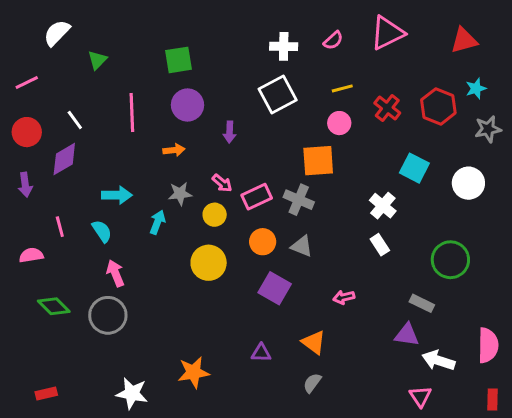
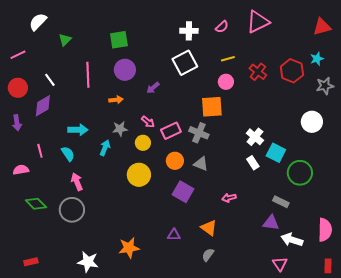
red triangle: (464, 40) -> (322, 27), moved
purple arrow: (230, 132) -> (153, 88), turned 48
cyan square: (414, 168) -> (276, 153), moved

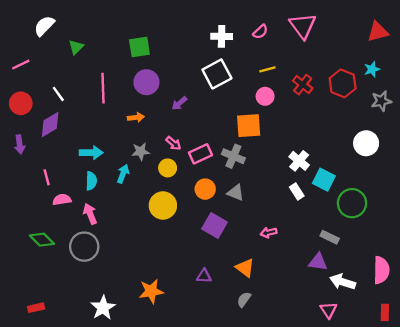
pink triangle: (258, 22) -> (303, 26), turned -40
cyan semicircle: (68, 154) -> (91, 181), moved, turned 35
pink semicircle: (21, 170) -> (62, 200), moved
white star: (88, 262) -> (103, 308), turned 30

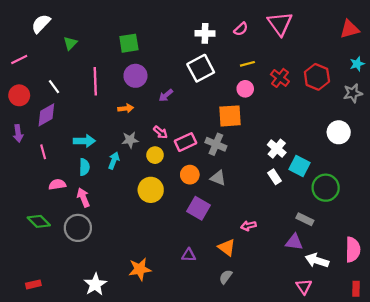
cyan star: (372, 69) -> (357, 64), moved
pink line: (47, 177) -> (43, 152), moved
pink arrow: (269, 233) -> (248, 226), moved

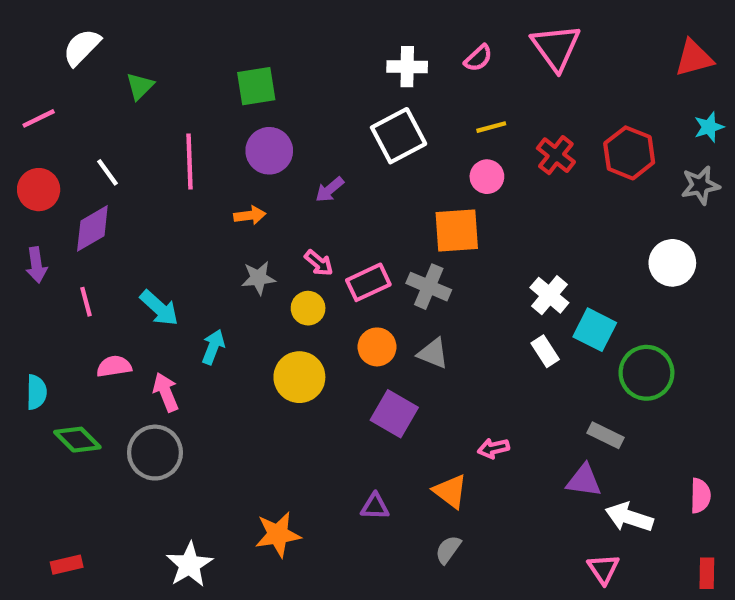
cyan arrow: (84, 141) -> (159, 308), moved, turned 42
cyan arrow: (114, 161) -> (213, 347), moved
cyan semicircle: (84, 167) -> (36, 392), moved
pink semicircle: (353, 250) -> (700, 496), size x0.7

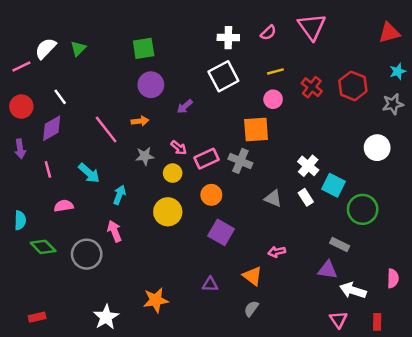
white semicircle: (82, 47) -> (46, 48), moved
pink line: (189, 162) -> (106, 129), moved, turned -36
gray triangle: (433, 353) -> (273, 198), moved
pink arrow: (166, 392) -> (115, 231), moved
red rectangle: (707, 573) -> (377, 322), moved

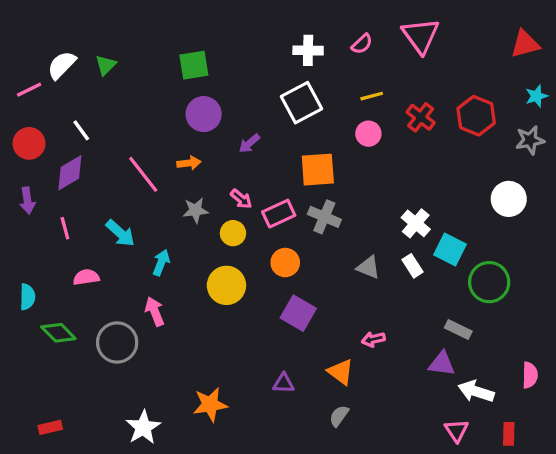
orange square: (256, 129) -> (318, 170), moved

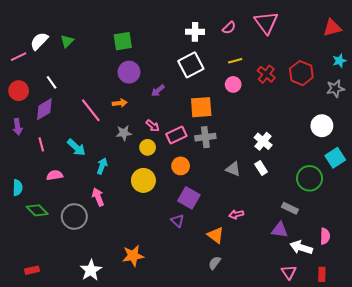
gray cross: (324, 217) -> (205, 137), turned -30
cyan square: (450, 249) -> (335, 158), moved, turned 30
pink semicircle: (530, 375) -> (325, 236), moved
purple triangle: (284, 383) -> (177, 221), moved, turned 40

